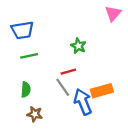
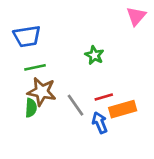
red line: (68, 72) -> (104, 97), moved
blue arrow: (83, 102) -> (100, 123), size x0.7
brown star: (35, 114) -> (42, 92), moved, size x1.5

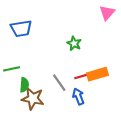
green line: (35, 67) -> (12, 69), moved
brown star: (42, 92) -> (33, 99), moved
orange rectangle: (123, 109) -> (97, 74), moved

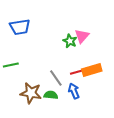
pink triangle: (107, 13) -> (82, 36), moved
green semicircle: (24, 85) -> (51, 95), moved, turned -88

